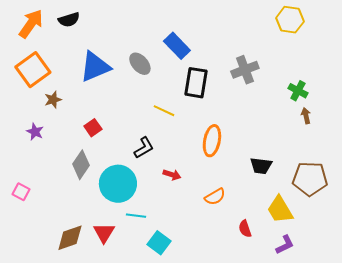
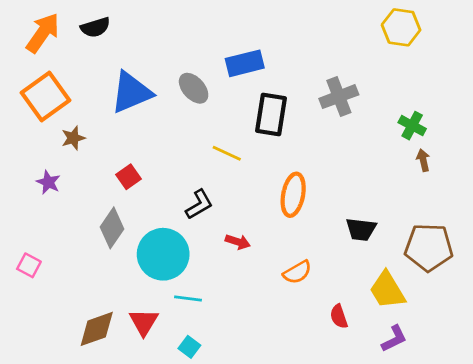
blue rectangle: (177, 46) -> (245, 63), turned -60
cyan square: (159, 243) -> (189, 347), moved, size x0.7

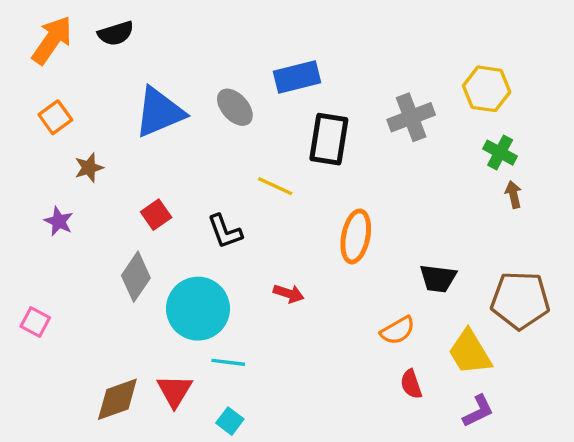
yellow hexagon: (401, 27) -> (487, 89), moved
orange square: (46, 97) -> (55, 117), size x0.6
black L-shape: (199, 204) -> (225, 231), moved, turned 100
orange semicircle: (297, 272) -> (398, 330), moved

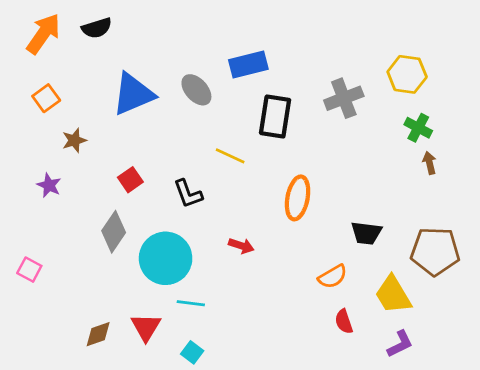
brown diamond: (117, 399) -> (98, 334), size x0.7

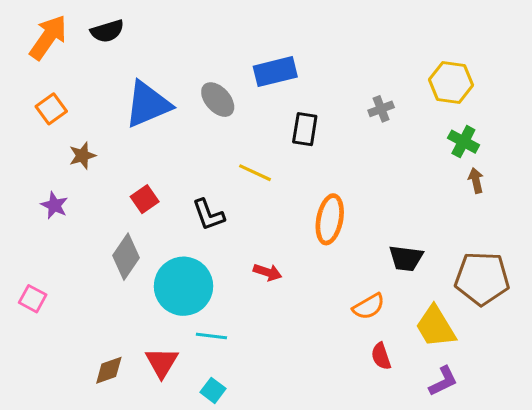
gray cross: (344, 98) -> (381, 109), size x0.6
black rectangle: (275, 116) -> (305, 129), size x0.7

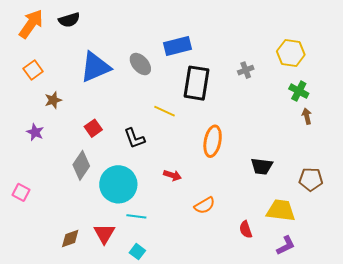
black rectangle: (305, 129) -> (197, 83), size x1.6
brown pentagon: (482, 278) -> (311, 179), size x0.7
orange semicircle: (369, 306) -> (205, 205), moved
yellow trapezoid: (435, 327) -> (281, 210), turned 128

